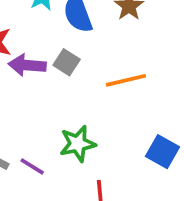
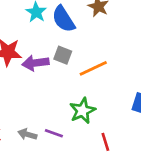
orange line: (126, 80) -> (93, 68), moved

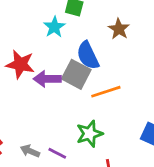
blue semicircle: (63, 19) -> (88, 55), moved
gray square: (63, 55) -> (76, 74), size x1.5

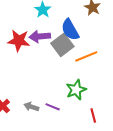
gray square: (76, 74) -> (62, 45), turned 30
purple arrow: (47, 79) -> (40, 36), moved

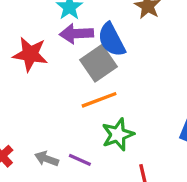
purple arrow: (40, 36) -> (76, 34), moved
orange line: (86, 56) -> (99, 100), moved

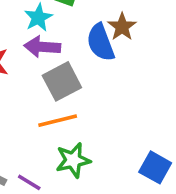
blue semicircle: (111, 40) -> (100, 42), moved

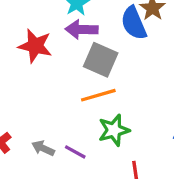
gray square: (62, 81) -> (101, 60), turned -36

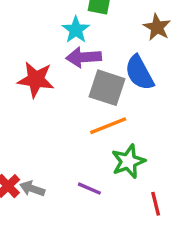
blue semicircle: (134, 23) -> (139, 73), moved
gray arrow: (43, 148) -> (32, 189), moved

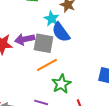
cyan star: (76, 30) -> (52, 19), moved
purple arrow: (84, 57) -> (25, 39), moved

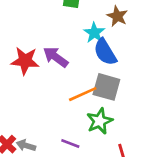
purple arrow: (25, 39) -> (56, 57), turned 42
gray square: (43, 43) -> (106, 87), moved

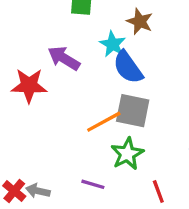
purple arrow: (56, 57) -> (64, 58), moved

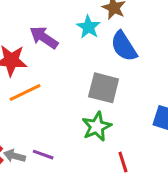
blue semicircle: (128, 67) -> (124, 46), moved
orange line: (104, 122) -> (25, 93), moved
purple line: (93, 184) -> (43, 155), moved

